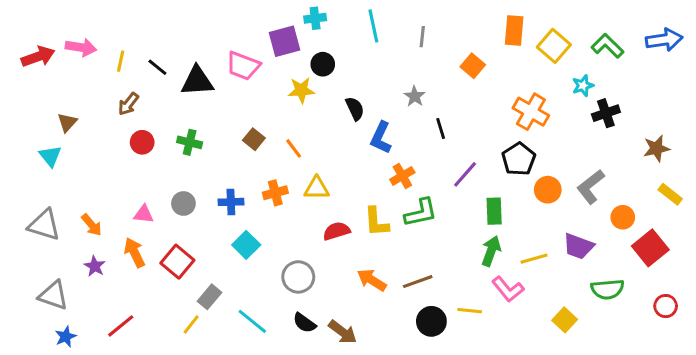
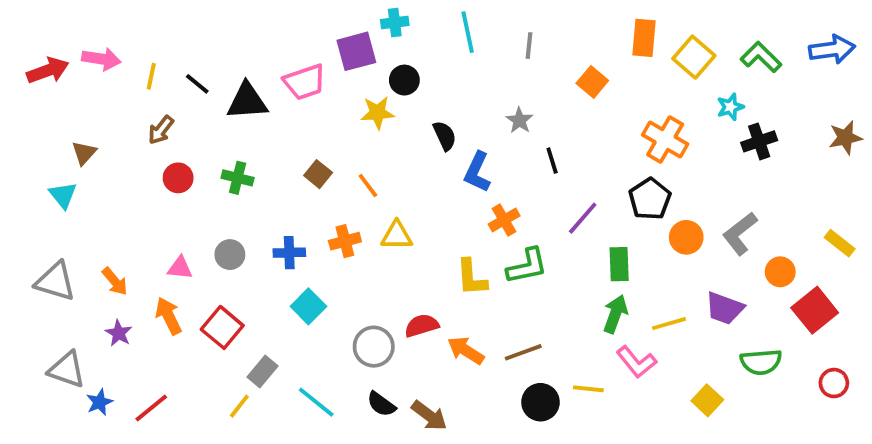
pink trapezoid: (243, 66) -> (305, 82), turned -40
brown star: (656, 148) -> (845, 138), moved
red semicircle: (337, 231) -> (422, 326), moved
blue star: (66, 337) -> (99, 402), moved

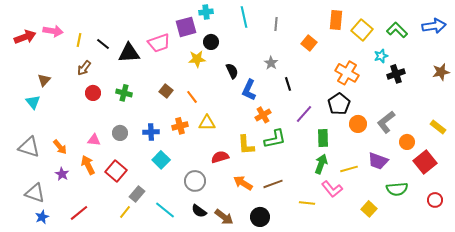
red semicircle: (422, 326) -> (220, 157), moved
blue star: (99, 402) -> (42, 217), moved
black circle: (541, 402) -> (260, 217), moved

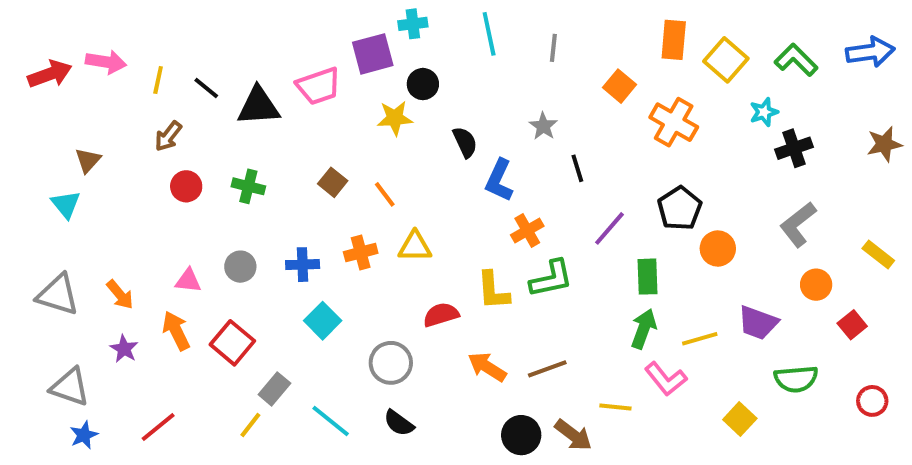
orange cross: (347, 73) -> (674, 122), moved
gray L-shape: (386, 122) -> (798, 224), moved
red square: (425, 162) -> (852, 325), size x0.6
brown arrow: (224, 217) -> (573, 435), moved

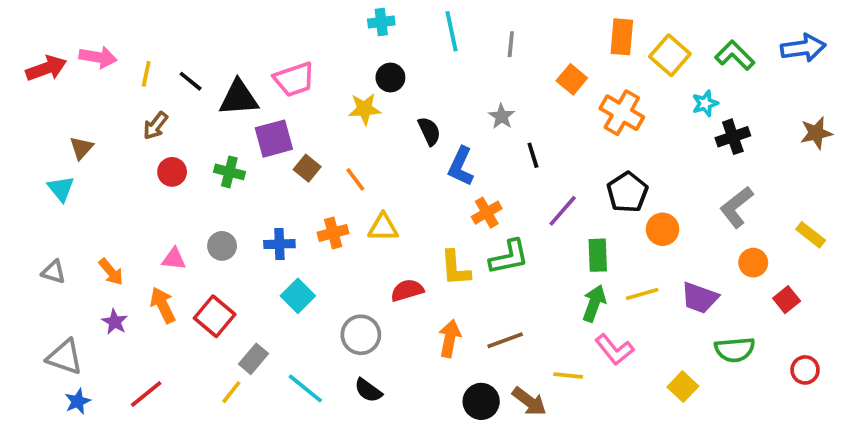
purple square: (373, 54) -> (274, 139), moved
gray triangle: (58, 295) -> (54, 272), size x0.6
yellow line: (700, 339) -> (642, 294), moved
orange arrow: (487, 367) -> (450, 338), turned 69

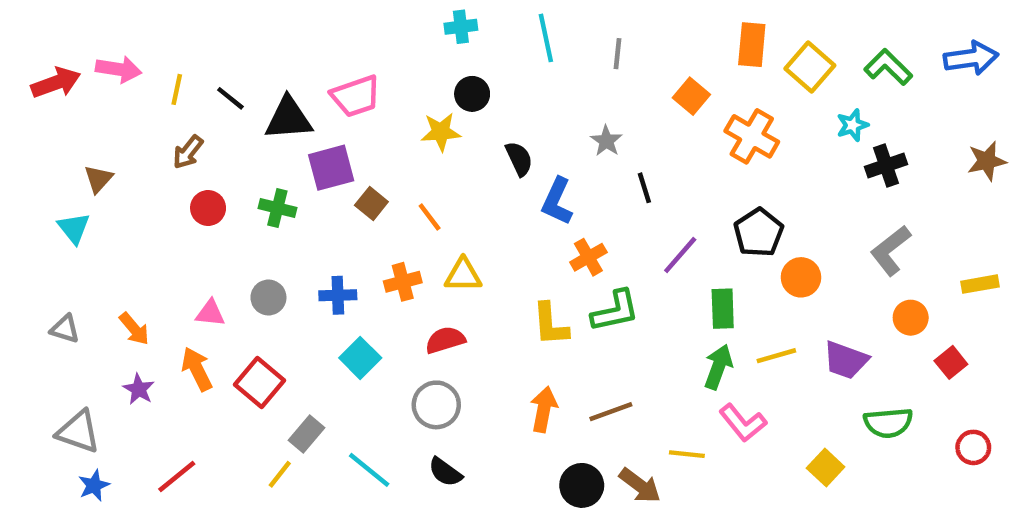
yellow rectangle: (811, 235) -> (980, 284), turned -48
red semicircle: (407, 290) -> (445, 340), moved

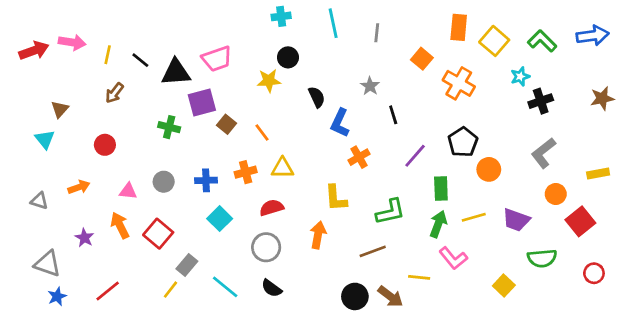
red circle: (208, 208) -> (105, 145), moved
green L-shape: (615, 311) -> (390, 212), moved
orange arrow: (134, 329) -> (79, 187), moved, turned -70
red square: (951, 362) -> (580, 221), size x1.5
orange arrow: (544, 409) -> (318, 235), moved

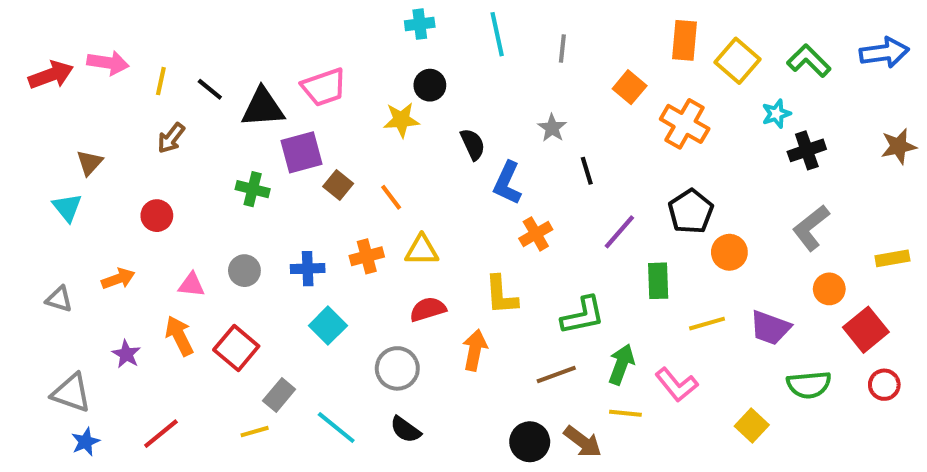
red semicircle: (272, 208) -> (428, 309), moved
green arrow: (438, 224) -> (621, 364), moved
red circle: (594, 273) -> (884, 385), moved
yellow line: (170, 290) -> (255, 432), turned 36

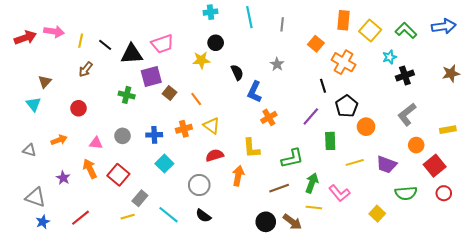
black line: (587, 171) -> (323, 86), moved
yellow triangle: (422, 250) -> (212, 126), turned 36

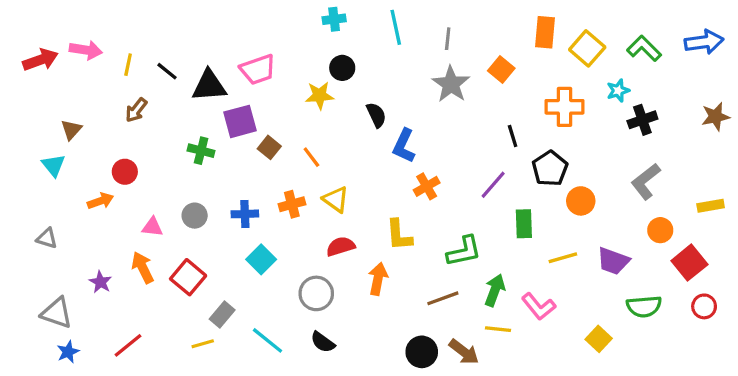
orange cross: (344, 62) -> (565, 107), moved, turned -30
gray star: (277, 64) -> (451, 84), moved, size x1.6
orange arrow: (59, 140) -> (100, 201), moved

